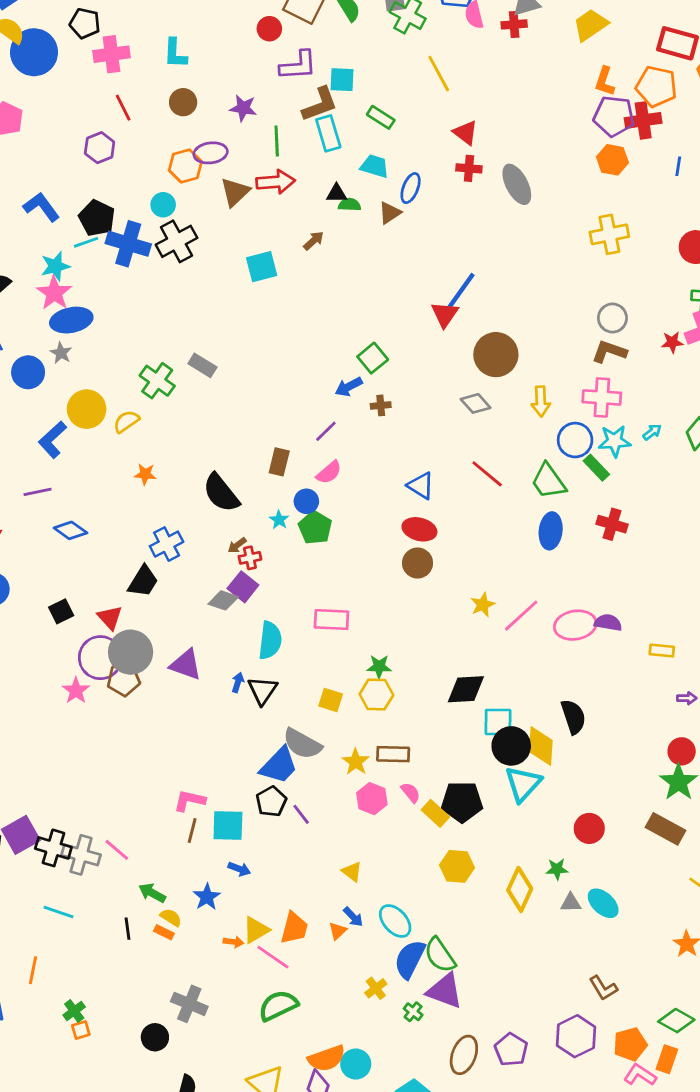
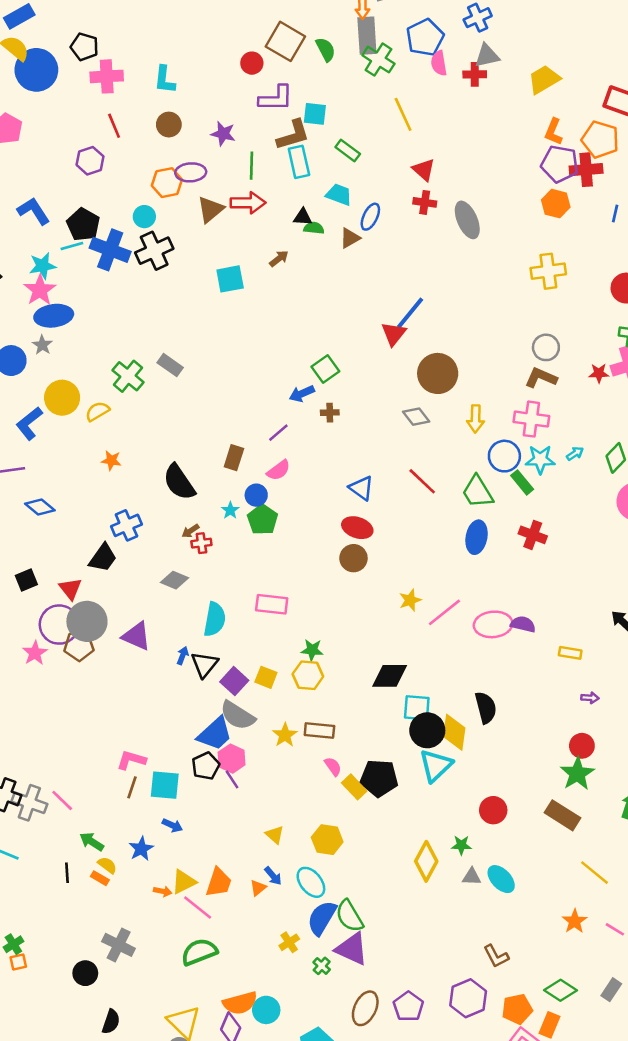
purple square: (243, 587) -> (234, 681), moved
pink hexagon: (372, 799) -> (232, 759), moved
yellow hexagon: (457, 866) -> (327, 840), moved

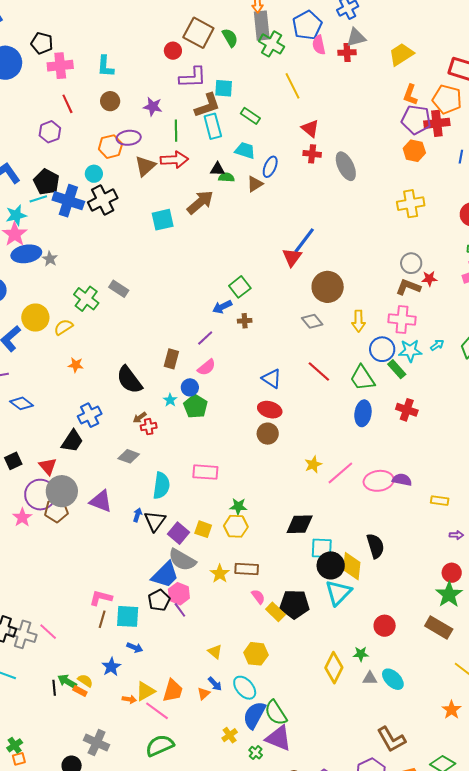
brown arrow: (279, 259) -> (200, 202), size x1.8
gray star: (42, 345) -> (50, 259), moved
red star: (599, 373) -> (429, 279), moved
green arrow: (92, 842) -> (67, 681), moved
brown L-shape: (496, 956) -> (391, 739), size x1.4

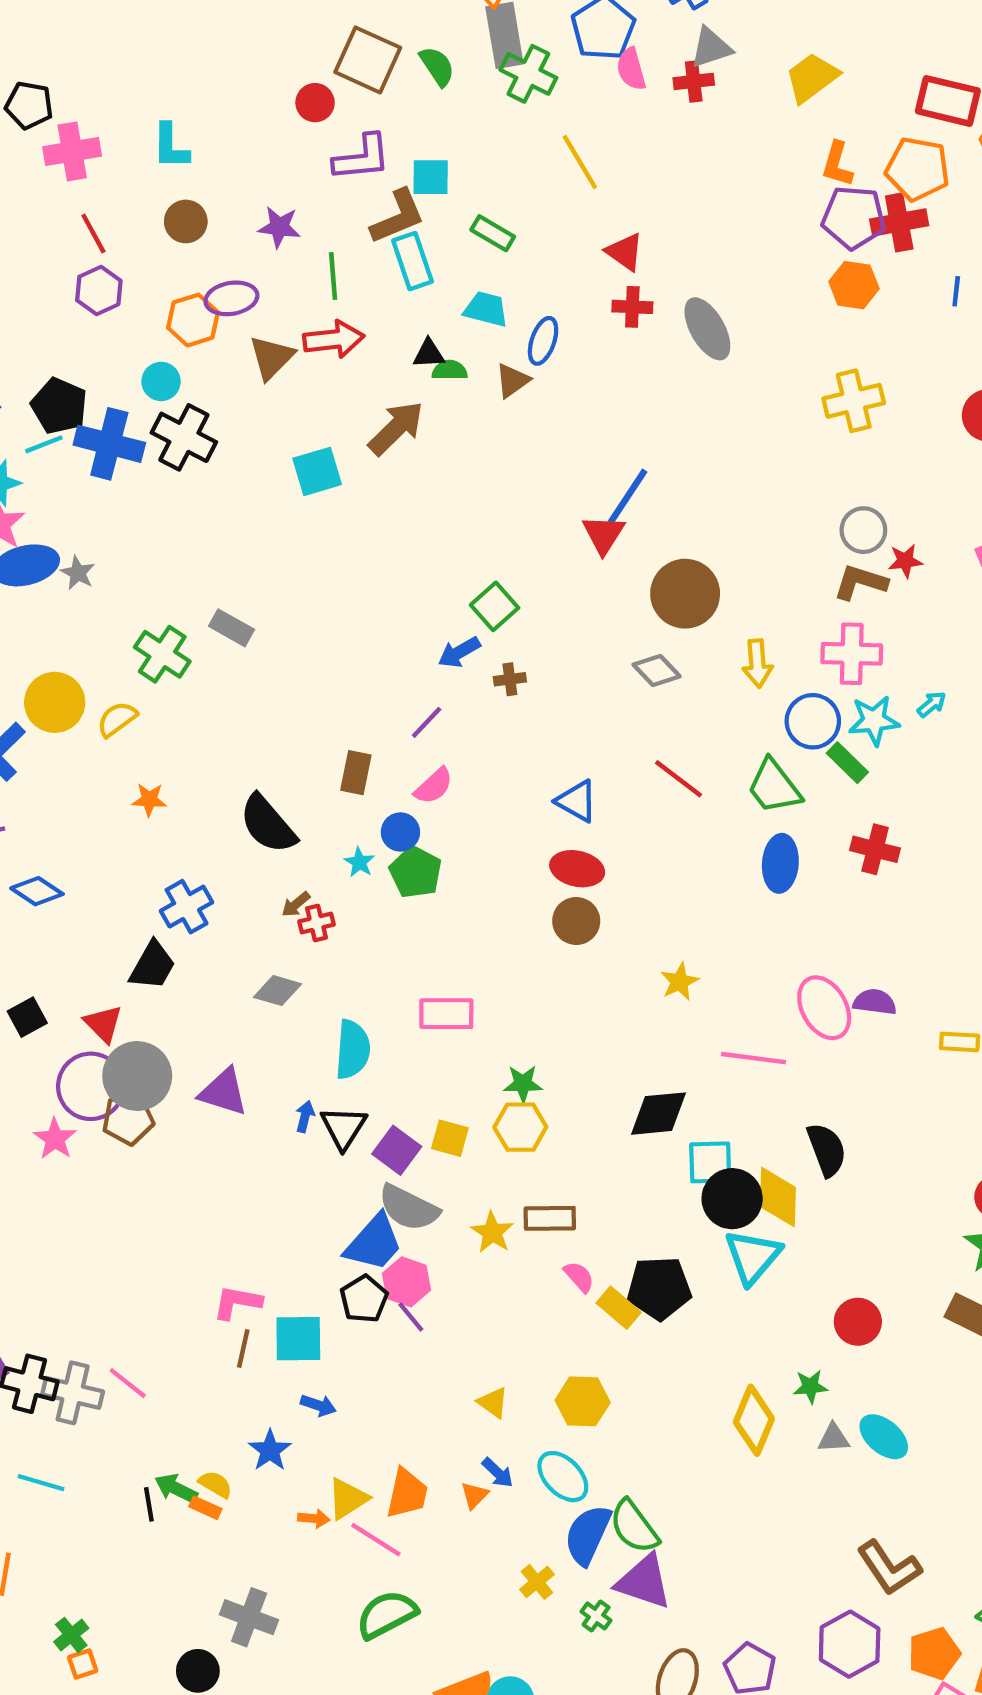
purple hexagon: (50, 132) -> (99, 290), moved
black cross: (103, 200) -> (184, 437), turned -32
pink line: (340, 473) -> (754, 1058), moved, turned 52
pink ellipse: (379, 481) -> (824, 1008), turned 72

